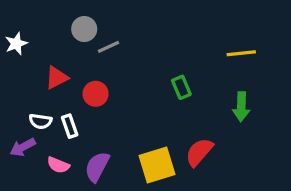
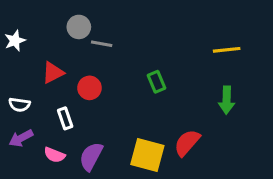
gray line: (108, 47) -> (102, 44), turned 35
green rectangle: (181, 87) -> (157, 82), moved
white semicircle: (40, 121) -> (19, 105), moved
yellow square: (157, 165) -> (147, 155), turned 32

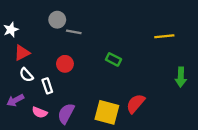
red triangle: (53, 73) -> (22, 53), moved
green rectangle: (157, 82) -> (113, 59), turned -40
green arrow: (227, 100) -> (181, 77), moved
white semicircle: (19, 105) -> (26, 75), moved, turned 40

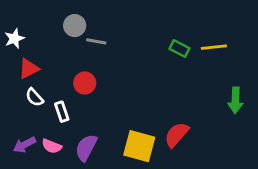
green rectangle: (113, 59) -> (179, 49), moved
purple arrow: (15, 100) -> (24, 145), moved

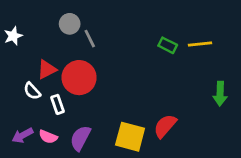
gray line: (96, 41) -> (90, 39), turned 54
red triangle: (29, 69) -> (47, 70), moved
red circle: (85, 83) -> (79, 78), size x1.6

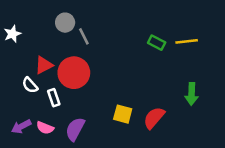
green arrow: (220, 94) -> (192, 94), moved
yellow square: (130, 137) -> (123, 114), moved, size x0.7

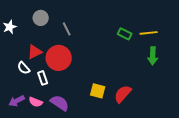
gray circle: (65, 23) -> (41, 18), moved
green arrow: (192, 94) -> (153, 56), moved
purple semicircle: (75, 129) -> (60, 103), turned 96

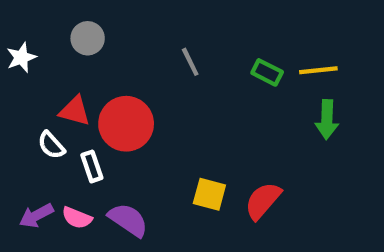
gray line: (67, 29) -> (190, 62), moved
red triangle: (35, 52) -> (75, 111), turned 42

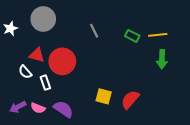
gray circle: (88, 38) -> (43, 19), size x1.5

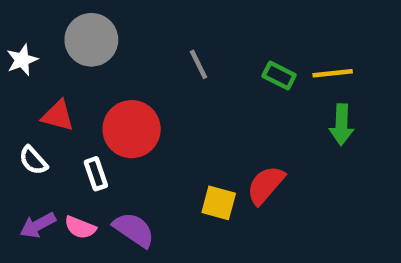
red triangle: (37, 55) -> (58, 116), moved
white semicircle: (25, 72) -> (33, 160), moved
red semicircle: (130, 100) -> (266, 185), moved

